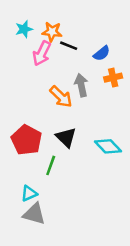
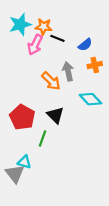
cyan star: (24, 29) -> (20, 25), size x1.5
cyan diamond: (108, 146) -> (90, 99), moved
cyan triangle: (29, 193) -> (24, 162), turned 40
gray triangle: (34, 214) -> (15, 174), moved, turned 36

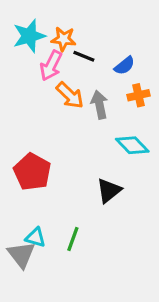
orange arrow: (51, 81) -> (70, 95), moved
black triangle: (55, 115) -> (109, 191), moved, turned 36
green line: (43, 139) -> (73, 239), moved

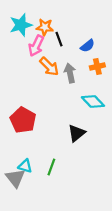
black line: (84, 56) -> (59, 39), turned 48

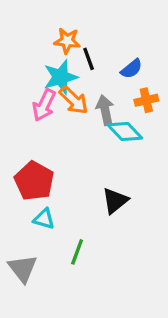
cyan star: (21, 25) -> (61, 77), moved
pink arrow: (36, 46) -> (44, 105), moved
cyan diamond: (93, 101) -> (125, 131), moved
cyan triangle: (25, 166) -> (44, 219), moved

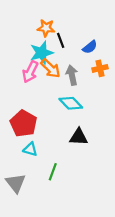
cyan diamond: (125, 131) -> (71, 103), moved
black triangle: (115, 201) -> (79, 137), turned 42

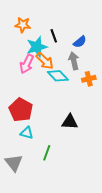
orange star: (46, 28) -> (23, 25), moved
orange cross: (100, 68) -> (89, 79), moved
gray arrow: (72, 75) -> (74, 61), moved
cyan diamond: (71, 103) -> (58, 76), moved

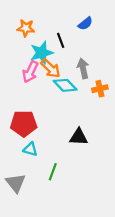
blue semicircle: (80, 42) -> (85, 24), moved
red pentagon: (21, 110) -> (24, 123), turned -30

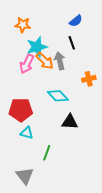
black line: (61, 40) -> (72, 43), moved
gray arrow: (83, 68) -> (60, 61), moved
cyan diamond: (65, 85) -> (58, 96), moved
gray triangle: (16, 183) -> (25, 176), moved

